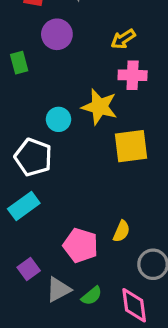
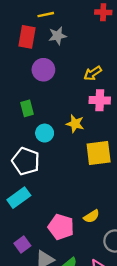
green rectangle: (19, 63) -> (27, 108), moved
yellow star: (99, 107) -> (75, 124), size x0.7
yellow semicircle: (122, 231) -> (91, 216), turned 35

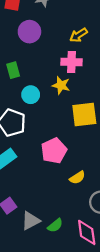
pink cross: (100, 100) -> (71, 62), moved
pink pentagon: (61, 227) -> (54, 151), moved, turned 30

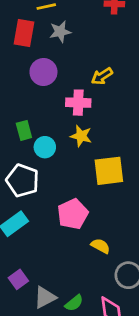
pink cross: (71, 62) -> (78, 103), moved
green rectangle: (13, 70) -> (24, 130), moved
yellow semicircle: (77, 178) -> (101, 246), turned -119

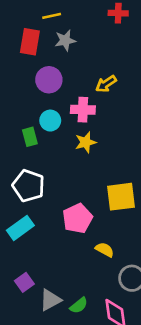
yellow star: (81, 136) -> (86, 142), turned -30
cyan circle: (45, 147) -> (50, 121), moved
yellow square: (109, 171) -> (121, 197), moved

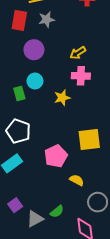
pink cross: (83, 110) -> (81, 76), moved
green semicircle: (79, 305) -> (57, 211), moved

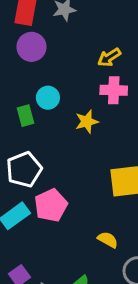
purple circle: (34, 50) -> (31, 47), moved
white pentagon: (18, 131) -> (24, 169), turned 30
pink pentagon: (56, 156) -> (51, 205), moved

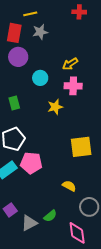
cyan circle: (48, 98) -> (40, 78), moved
pink pentagon: (51, 205) -> (31, 163), turned 30

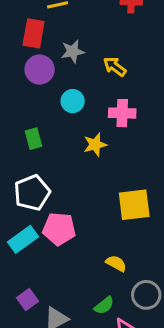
gray star: (40, 32) -> (73, 51), moved
yellow arrow: (70, 64) -> (115, 67), moved, turned 70
green semicircle: (50, 216) -> (104, 305), moved

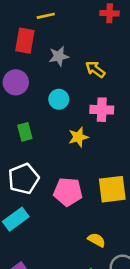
purple circle: (40, 70) -> (16, 82), moved
pink pentagon: (59, 229) -> (68, 192), moved

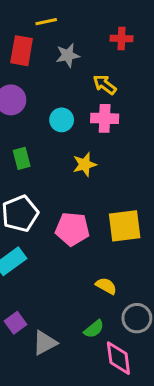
red cross: (110, 13) -> (122, 38), moved
gray star: (59, 56) -> (68, 55), moved
pink cross: (102, 110) -> (105, 118), moved

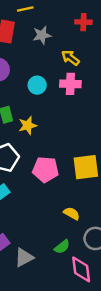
yellow star: (85, 164) -> (28, 126), moved

